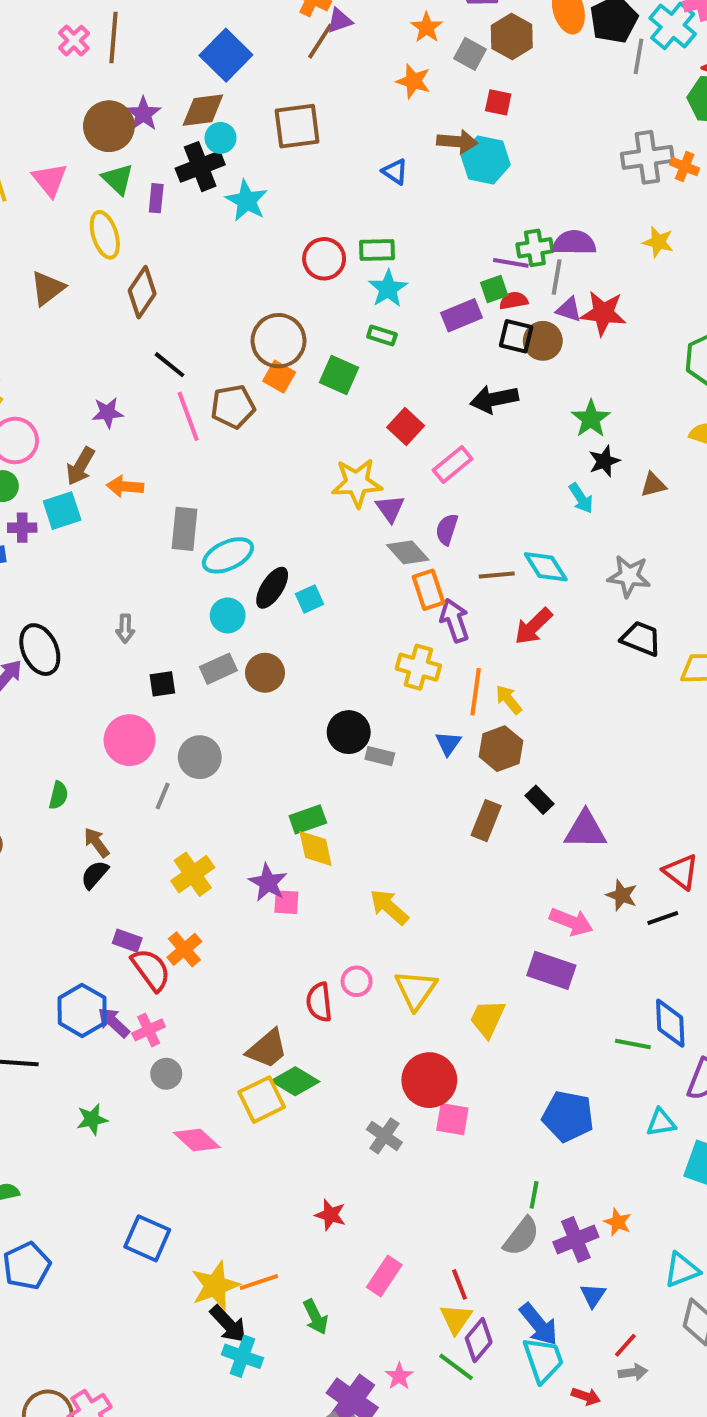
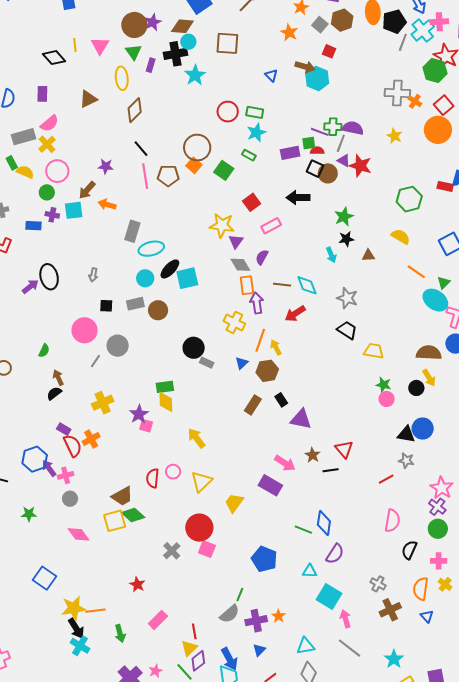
cyan square: (310, 599) -> (187, 278), size x1.6

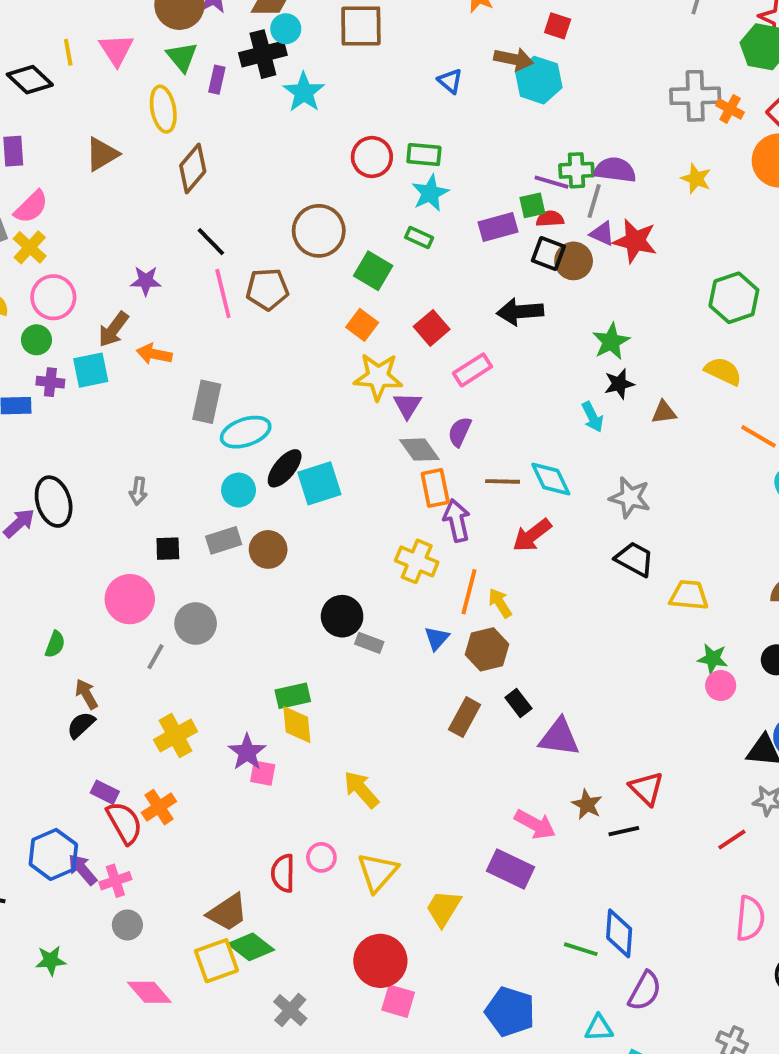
orange square: (194, 165) -> (362, 325), moved
gray cross: (172, 551) -> (290, 1010), moved

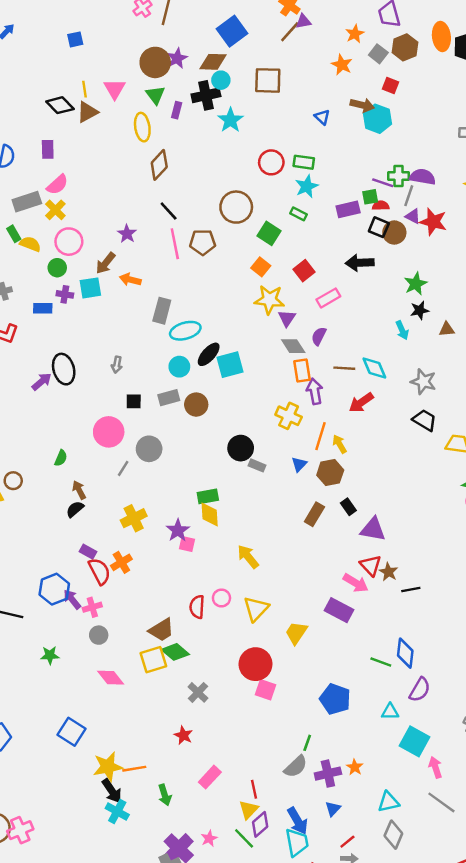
brown triangle: (102, 154) -> (87, 112), moved
purple star: (146, 281) -> (127, 234), turned 30
red triangle: (647, 788) -> (371, 565), moved

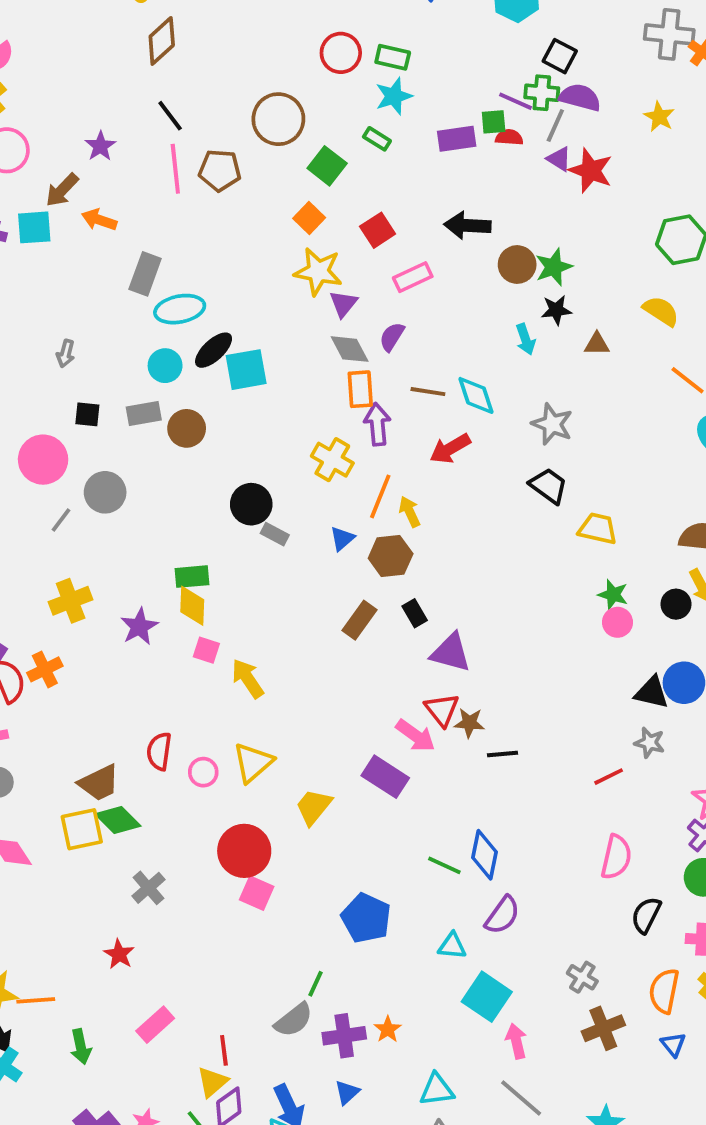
black square: (379, 227) -> (560, 56), moved
brown circle: (394, 233) -> (517, 265), moved
pink square: (187, 544) -> (206, 650), moved
brown star: (388, 572) -> (469, 723), turned -30
pink circle: (221, 598) -> (203, 772), moved

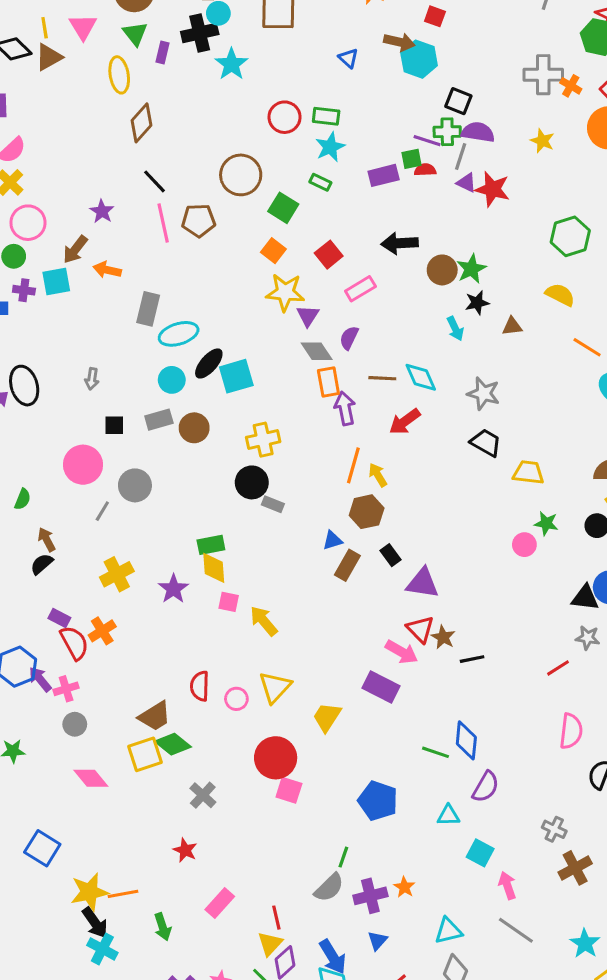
yellow cross: (332, 460) -> (263, 440), moved, turned -36
blue triangle: (342, 538) -> (332, 540), moved, turned 30
pink circle: (617, 622) -> (524, 545), moved
brown star: (469, 723) -> (443, 637), turned 30
cyan square: (487, 997) -> (480, 853), size x0.7

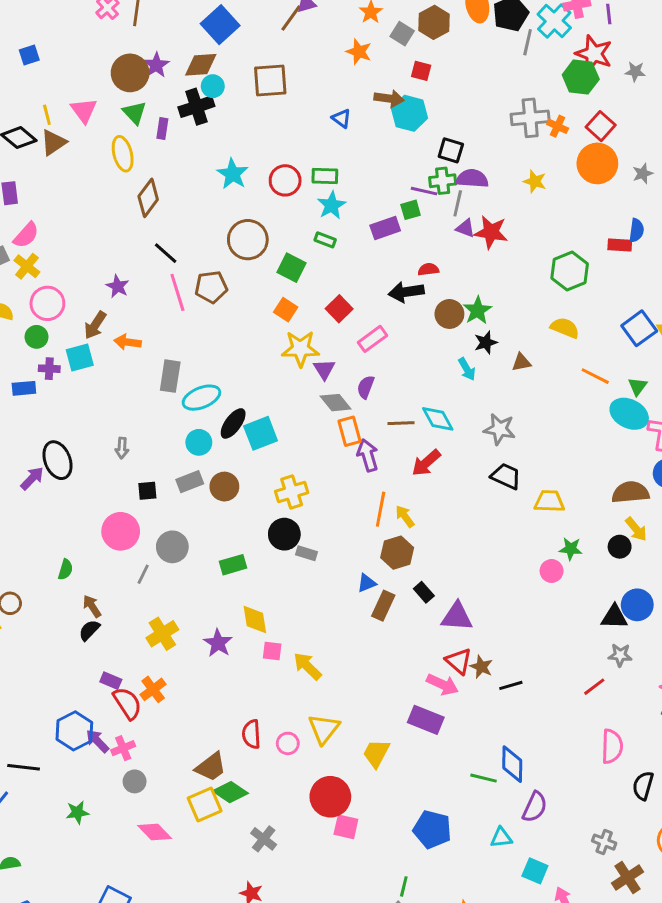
cyan star: (231, 64) -> (233, 174), moved
red semicircle: (425, 170) -> (428, 269), moved
green rectangle: (211, 545) -> (233, 565), moved

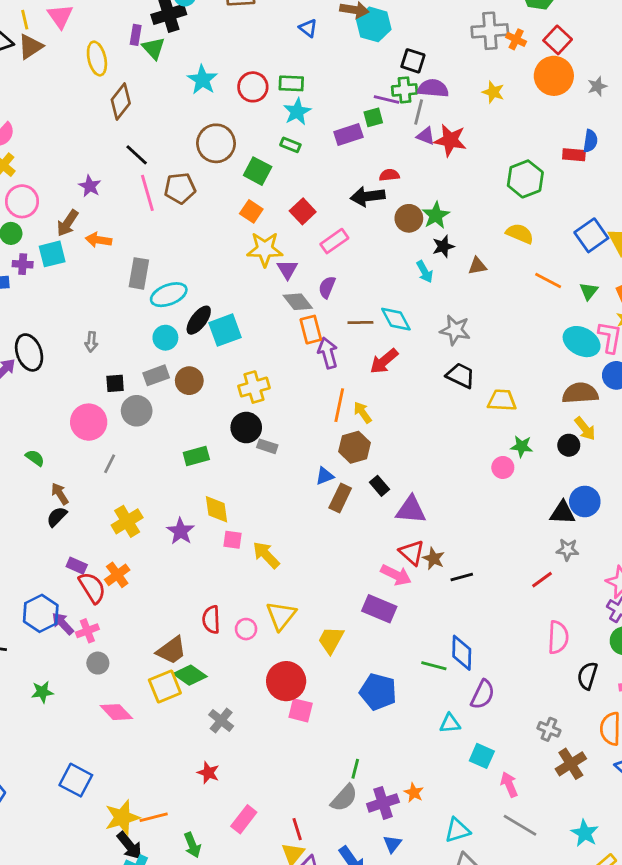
green triangle: (134, 113) -> (154, 48), moved
cyan ellipse: (629, 414) -> (582, 342), moved
gray circle: (172, 547) -> (137, 411), moved
green semicircle: (66, 570) -> (35, 458), turned -72
blue pentagon: (432, 829) -> (378, 692), moved

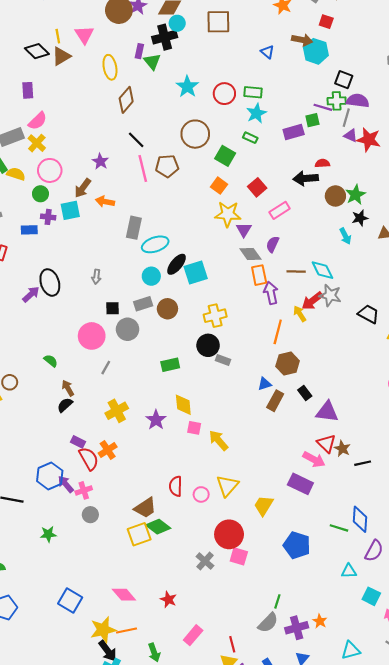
gray star: (455, 330) -> (330, 295), moved
yellow arrow: (363, 412) -> (300, 314), moved
pink diamond: (116, 712) -> (124, 595), moved
gray cross: (221, 720) -> (205, 561), moved

